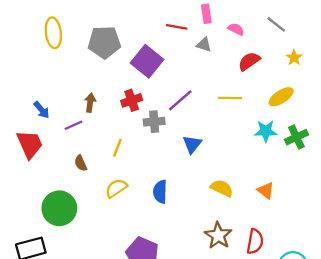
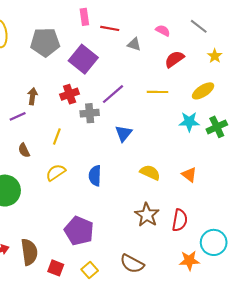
pink rectangle: (206, 14) -> (84, 17), moved

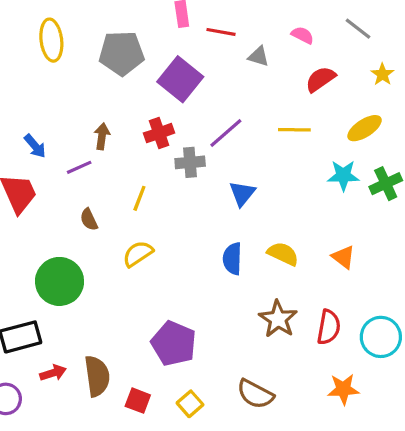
blue semicircle: (95, 176) -> (232, 259), moved
cyan circle: (214, 242) -> (381, 337), moved

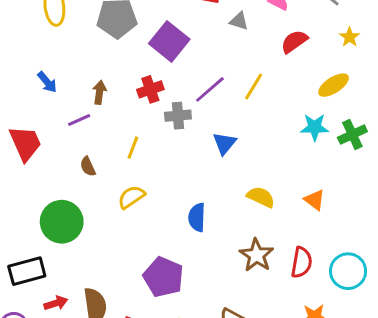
yellow line: (294, 130) -> (254, 87), moved, turned -60
blue arrow: (35, 146) -> (47, 82), moved
blue semicircle: (232, 259) -> (197, 217), moved

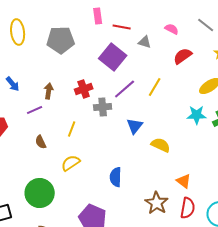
purple square: (169, 41) -> (113, 57), moved
yellow semicircle: (261, 197) -> (161, 145), moved
orange triangle: (315, 200) -> (184, 181), moved
green circle: (62, 222) -> (40, 193), moved

